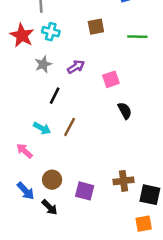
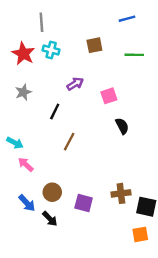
gray star: (43, 64) -> (23, 92), moved
cyan arrow: (42, 128) -> (15, 143), moved

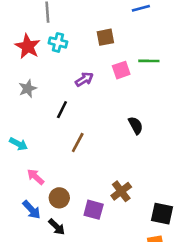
green line: (134, 55) -> (149, 61), moved
pink square: (109, 96) -> (121, 70), moved
pink arrow: (26, 164) -> (36, 177), moved
brown cross: (121, 193) -> (121, 191), moved, turned -30

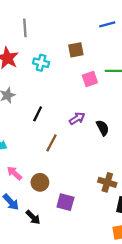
cyan cross: (58, 42) -> (41, 63), moved
purple arrow: (84, 79) -> (77, 118), moved
brown cross: (121, 191) -> (107, 182), moved, turned -36
brown circle: (59, 198) -> (40, 182), moved

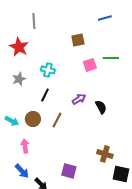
cyan cross: (41, 63) -> (48, 70), moved
pink arrow: (14, 173) -> (25, 146), turned 40
brown circle: (40, 182) -> (33, 119), moved

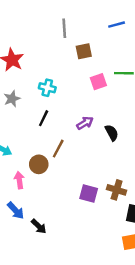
gray line: (34, 21) -> (64, 28), moved
brown circle: (33, 119) -> (39, 164), moved
purple square: (69, 171) -> (89, 194), moved

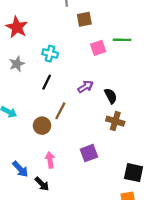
pink arrow: (19, 180) -> (50, 160), moved
brown cross: (117, 190) -> (115, 121), moved
purple square: (89, 194) -> (89, 153), turned -36

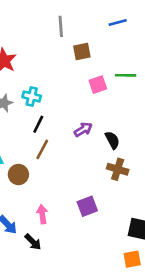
cyan cross: (50, 54) -> (32, 96), moved
brown line: (60, 111) -> (42, 149), moved
brown circle: (42, 126) -> (18, 175), moved

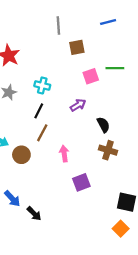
cyan cross: (32, 96) -> (42, 85), moved
purple arrow: (83, 130) -> (78, 105), moved
pink arrow: (42, 214) -> (64, 154), moved
orange square: (132, 259) -> (121, 229), turned -35

